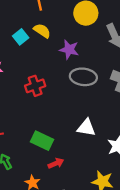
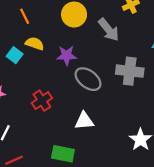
gray ellipse: (83, 77) -> (88, 79), turned 45
white triangle: (86, 128) -> (84, 121), moved

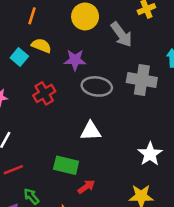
orange line: (25, 16) -> (32, 16), turned 42
gray ellipse: (88, 79) -> (97, 86), turned -32
red cross: (42, 101) -> (44, 93), moved

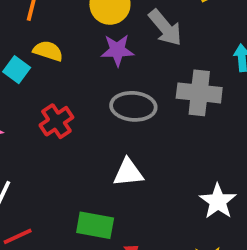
purple star: (75, 60) -> (117, 50), moved

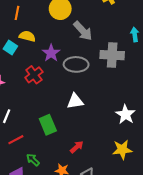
gray arrow: (165, 28) -> (83, 31), moved
purple star: (117, 50) -> (51, 53), moved, turned -30
green rectangle: (95, 225) -> (48, 125), moved, turned 60

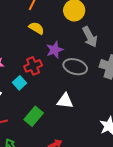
cyan square: (10, 48) -> (20, 83), moved
green rectangle: (48, 125) -> (34, 116), turned 48

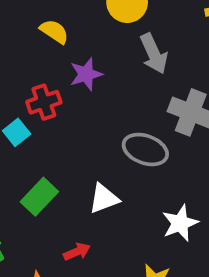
gray ellipse: (75, 67) -> (145, 149), moved
white triangle: (65, 101) -> (104, 199), moved, turned -30

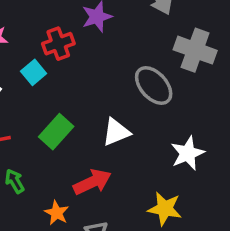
gray ellipse: (145, 149) -> (154, 86), turned 30
red arrow: (77, 252) -> (92, 182), size x1.5

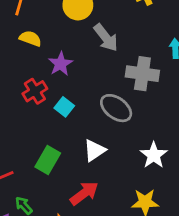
cyan square: (34, 72) -> (64, 107), moved

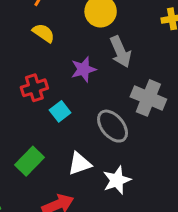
purple star: (61, 64) -> (83, 69), moved
white star: (154, 155) -> (117, 180), moved

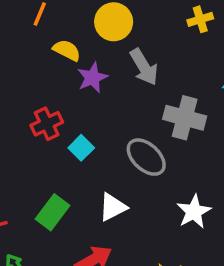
yellow semicircle: (44, 33) -> (67, 50), moved
purple star: (83, 69) -> (92, 78), moved
white star: (117, 180) -> (194, 212), moved

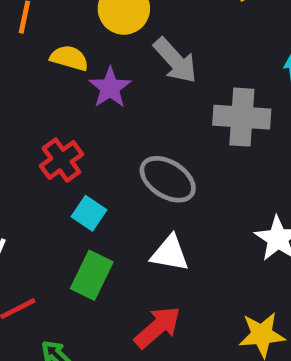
cyan square: (81, 148) -> (89, 213), moved
gray ellipse: (146, 157) -> (168, 179), moved
white triangle: (113, 207) -> (170, 253), turned 48

